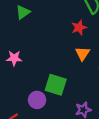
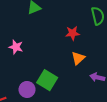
red star: (79, 28) -> (73, 33), moved

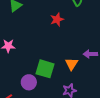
orange triangle: (78, 58) -> (72, 64), moved

